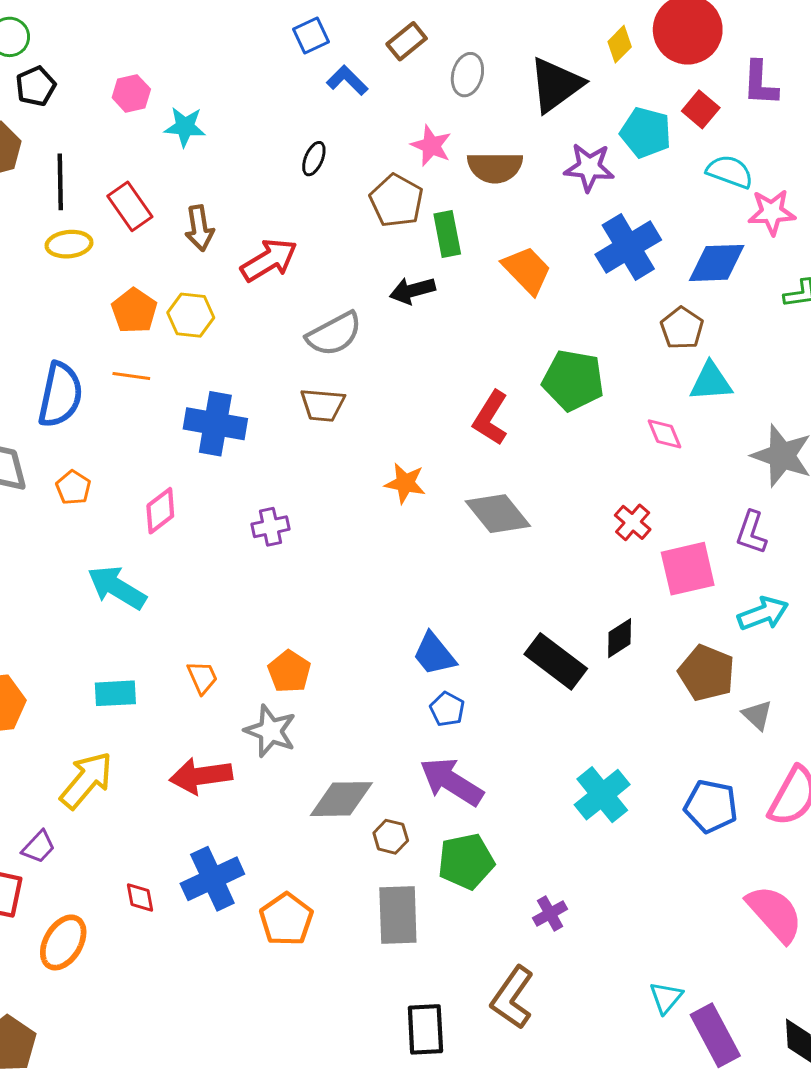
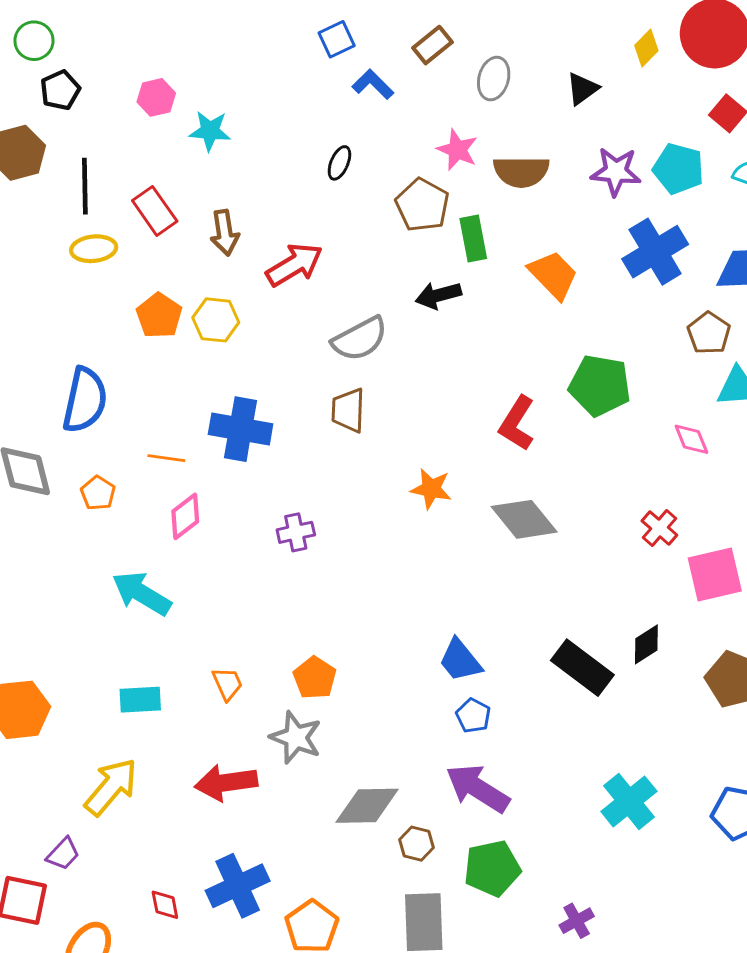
black triangle: (556, 85) -> (582, 89), size x0.6
cyan pentagon: (646, 133) -> (678, 169), moved
orange line: (131, 376) -> (166, 458), moved
brown trapezoid: (323, 405) -> (348, 410), turned 87

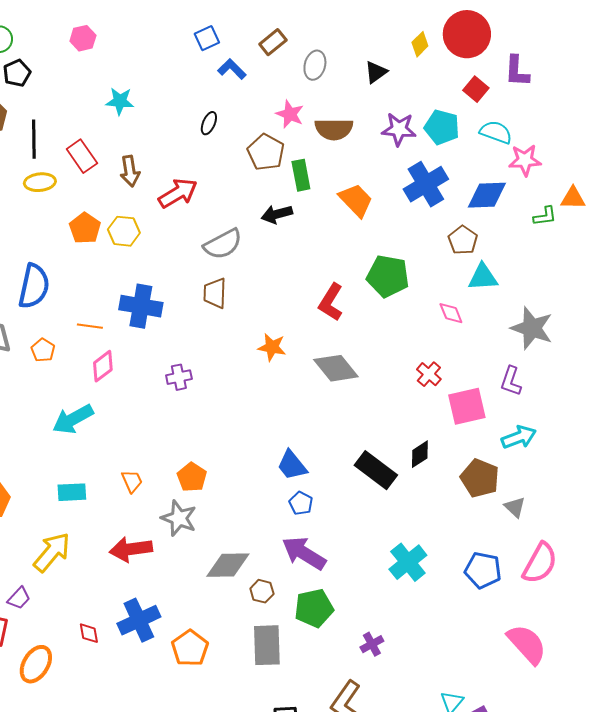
pink hexagon: (156, 97) -> (83, 38), moved
cyan arrow: (142, 593) -> (73, 419), turned -60

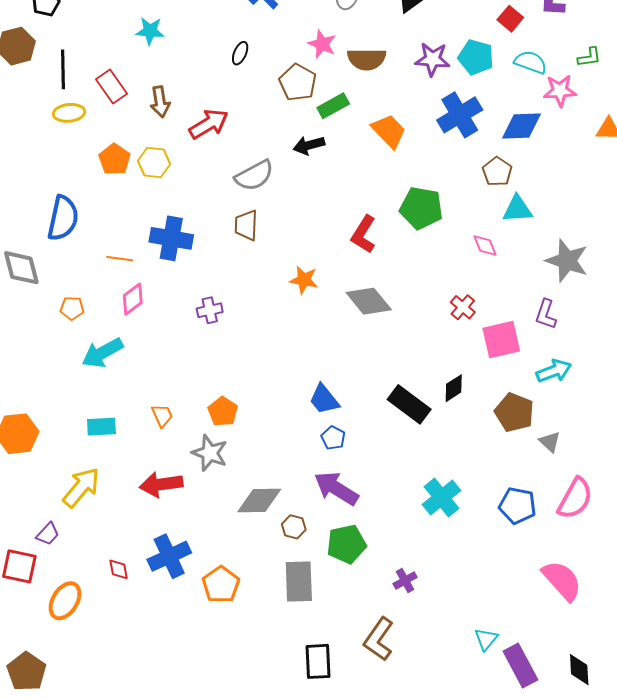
green rectangle: (301, 175) -> (333, 106), turned 72
green L-shape: (545, 216) -> (589, 57), moved
orange pentagon: (43, 350) -> (72, 308), moved, turned -30

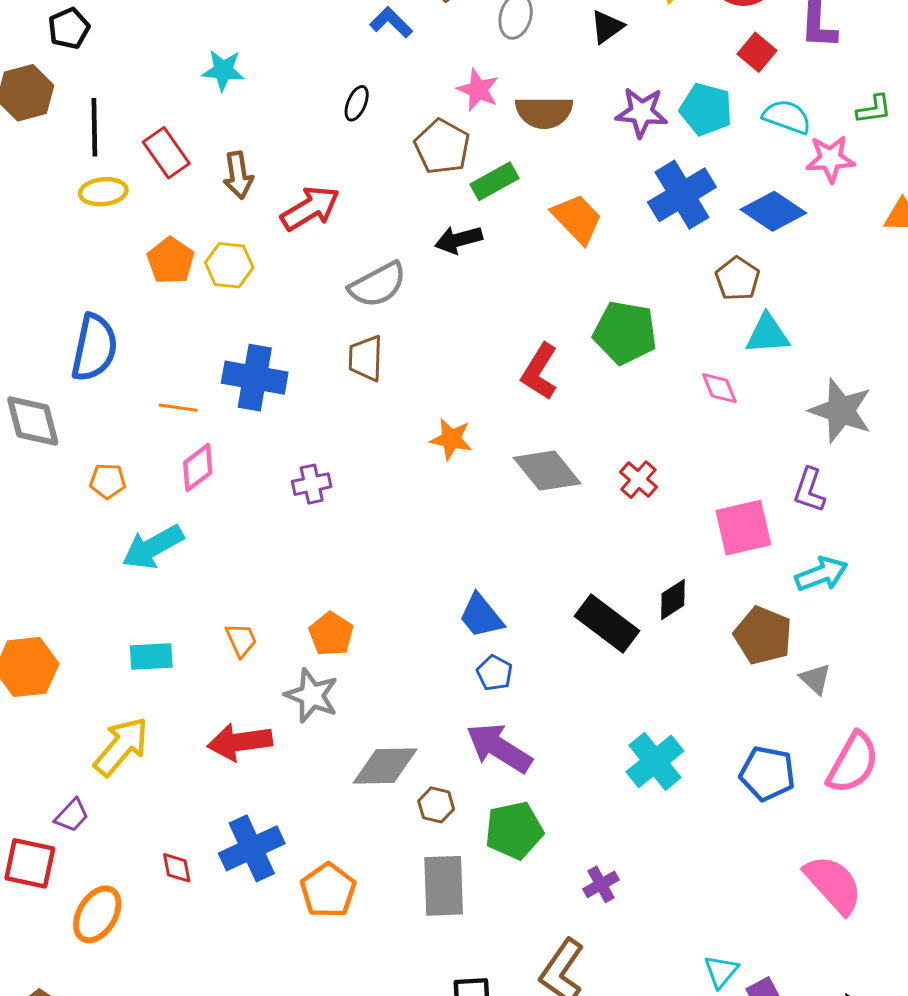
blue diamond: (521, 126) -> (773, 211), turned 36
red cross: (463, 307) -> (638, 480), moved

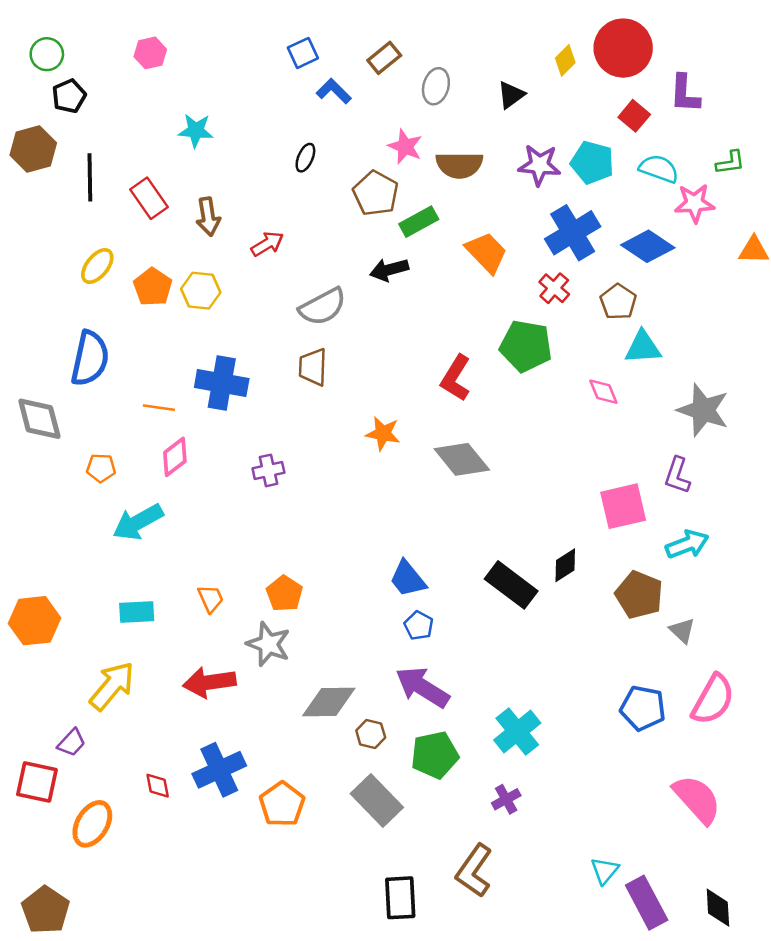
yellow ellipse: (103, 192) -> (97, 266), moved, turned -45
red arrow: (310, 208) -> (267, 244), size x0.7
red cross: (638, 480) -> (554, 288), moved
cyan cross: (655, 761) -> (517, 732), moved
gray rectangle: (444, 886) -> (377, 800), turned -42

